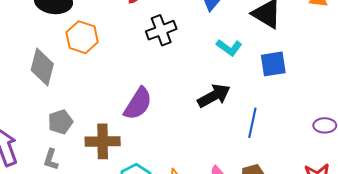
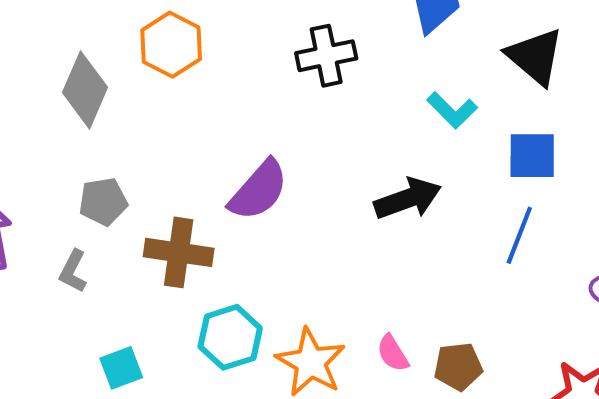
blue line: (252, 123) -> (519, 235), moved

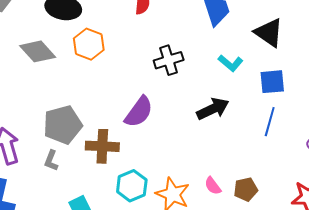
black cross: (326, 56) -> (169, 60), moved
gray diamond: (85, 90) -> (38, 51), moved, turned -60
gray pentagon: (103, 202) -> (63, 125), size x1.6

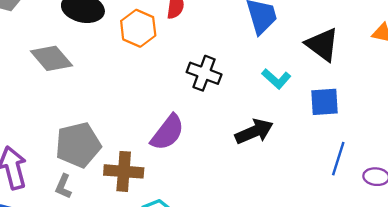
orange hexagon: (89, 44) -> (138, 28), moved
black cross: (169, 60) -> (204, 73), turned 36
blue line: (270, 122) -> (338, 159), moved

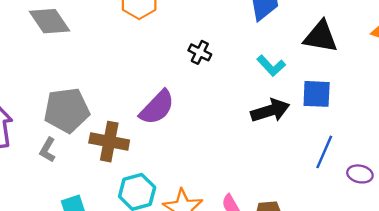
black triangle: (322, 44) -> (321, 37), turned -33
black cross: (204, 73) -> (200, 52), size x0.7
black arrow: (254, 132) -> (270, 111), moved

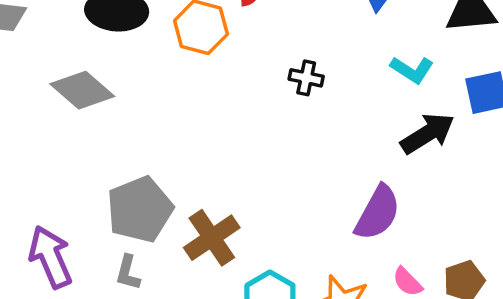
purple semicircle: (157, 107) -> (378, 213), moved
brown cross: (109, 142) -> (212, 238), turned -30

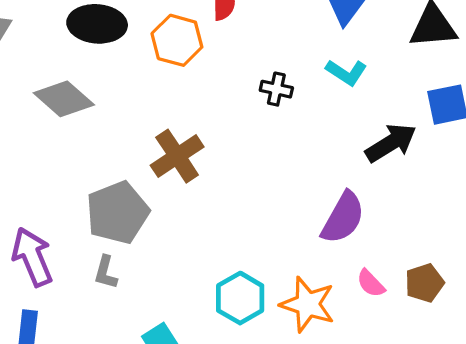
cyan L-shape: (412, 70) -> (346, 72), moved
brown cross: (212, 238) -> (177, 156), moved

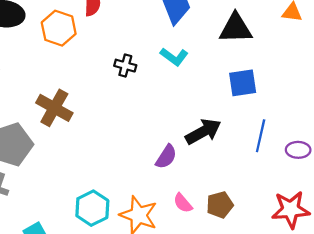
black arrow: (391, 143) -> (203, 132), moved
brown cross: (177, 156) -> (54, 108), turned -30
purple semicircle: (343, 218) -> (166, 157), size x0.7

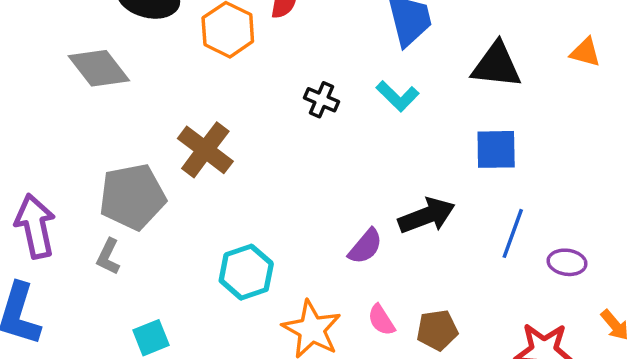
cyan hexagon: (92, 208) -> (246, 272), moved

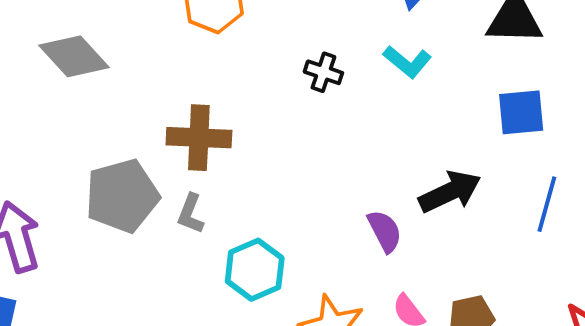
brown cross: (205, 150) -> (199, 138), turned -30
purple semicircle: (365, 246) -> (385, 231), turned -63
gray L-shape: (108, 257) -> (190, 214), moved

